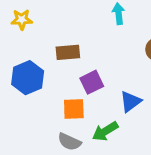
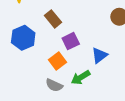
brown rectangle: (68, 52) -> (53, 19), turned 56
orange square: (74, 109) -> (57, 61), turned -35

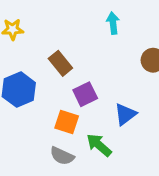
orange square: (57, 61) -> (67, 122), turned -35
green arrow: (81, 77) -> (99, 145), turned 72

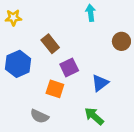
green arrow: (99, 145) -> (94, 116), moved
gray semicircle: (62, 156) -> (39, 116), moved

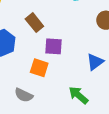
purple square: (69, 67) -> (53, 46), turned 30
blue triangle: (100, 83) -> (95, 62), moved

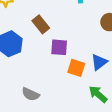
orange square: (39, 68) -> (76, 68), moved
green arrow: (78, 95) -> (98, 94), moved

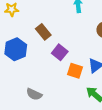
purple square: (59, 47) -> (60, 52), turned 35

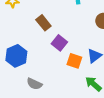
blue hexagon: (16, 49) -> (16, 56), moved

